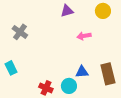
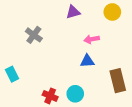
gray cross: (20, 32) -> (34, 35), moved
blue triangle: (82, 72) -> (87, 61), moved

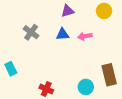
blue triangle: (87, 61) -> (62, 34), moved
cyan circle: (75, 94) -> (86, 87), moved

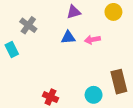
gray cross: (31, 32) -> (28, 25), moved
cyan rectangle: (11, 69) -> (12, 50), moved

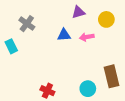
purple triangle: (74, 12) -> (78, 12), moved
yellow circle: (113, 12) -> (106, 19), moved

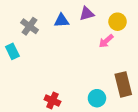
blue triangle: (64, 35) -> (62, 21), moved
pink arrow: (87, 37) -> (106, 41), moved, turned -32

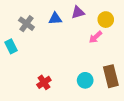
cyan circle: (97, 98) -> (85, 80), moved
red cross: (52, 100) -> (44, 82), moved, turned 32

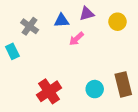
pink arrow: (95, 37) -> (76, 39), moved
red cross: (44, 82) -> (49, 91), size x1.5

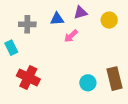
gray cross: (30, 26) -> (27, 24), turned -35
red cross: (49, 91) -> (28, 77), moved, turned -30

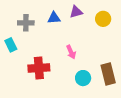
pink arrow: (71, 36) -> (71, 52), moved, turned -72
red cross: (28, 77) -> (39, 68), moved, turned -30

